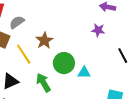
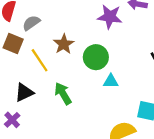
purple star: (98, 30) -> (110, 17), moved, size x1.5
green circle: (64, 63) -> (96, 57), moved

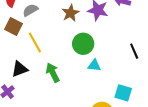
brown star: (64, 44) -> (70, 13), moved

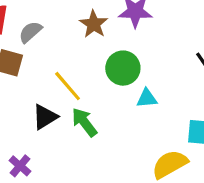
yellow line: (35, 43) -> (68, 86), moved
black triangle: (20, 69) -> (45, 117), moved

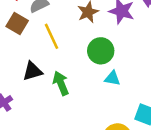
yellow line: (68, 86) -> (52, 36), moved

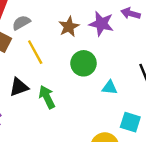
cyan triangle: (112, 78) -> (110, 88), moved

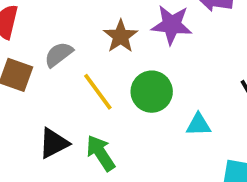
gray semicircle: (21, 23) -> (59, 54), moved
yellow line: (35, 52) -> (98, 92), moved

